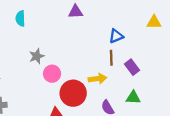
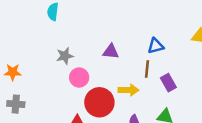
purple triangle: (76, 12) -> (111, 52), moved

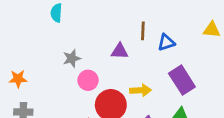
brown line: (147, 69) -> (143, 31), moved
purple rectangle: (168, 83) -> (182, 80), size x1.5

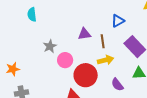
brown line: (143, 31) -> (103, 41), moved

